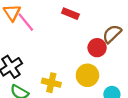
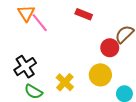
yellow cross: (51, 83) -> (65, 82), turned 30

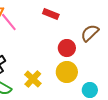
red circle: (110, 48) -> (67, 48), moved

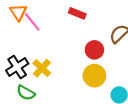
yellow cross: (33, 79) -> (42, 68), moved

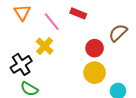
pink line: (32, 22) -> (52, 22), moved
yellow cross: (42, 68) -> (45, 46), moved

